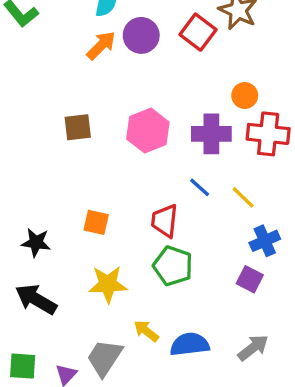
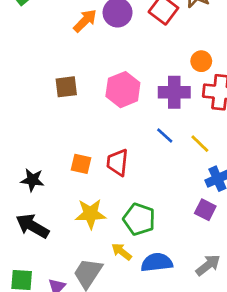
red trapezoid: (165, 221) -> (118, 162), moved
green pentagon: (173, 266) -> (139, 219), moved

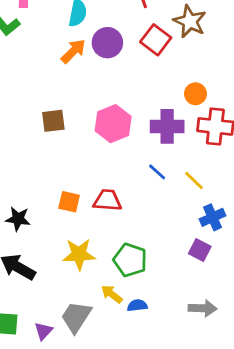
red trapezoid: (118, 162) -> (107, 200), turned 88
blue semicircle: (157, 262) -> (137, 305), moved, size x0.6
gray arrow: (208, 265) -> (203, 308), turned 40

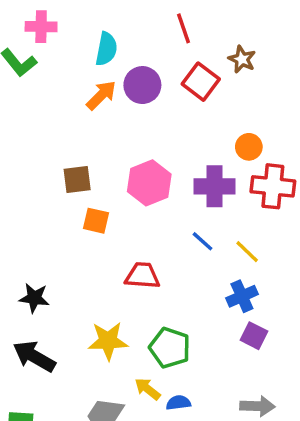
brown star: (190, 21) -> (242, 59), size x0.7
orange square: (69, 202) -> (96, 221), moved
blue cross: (213, 217) -> (242, 296), moved

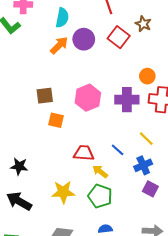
blue line: (202, 241) -> (118, 150), moved
yellow arrow: (148, 389) -> (100, 171), moved

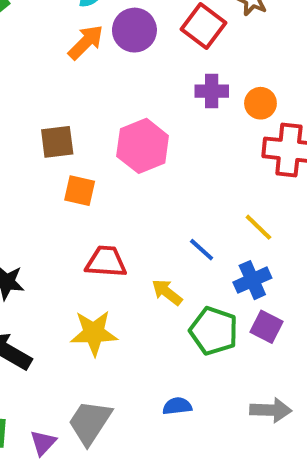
purple cross: (127, 100) -> (212, 91), moved, size x0.7
red trapezoid: (84, 153) -> (106, 262), moved
green pentagon: (100, 196) -> (214, 331), moved

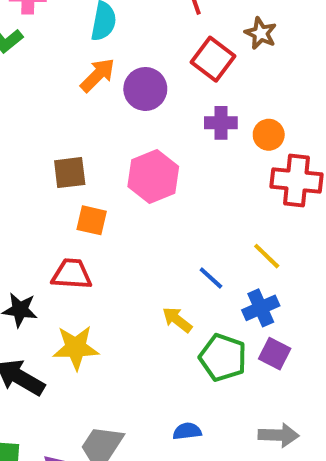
purple circle: (134, 30) -> (145, 89), moved
red trapezoid: (106, 262) -> (72, 274), moved
yellow star: (94, 333) -> (76, 348), moved

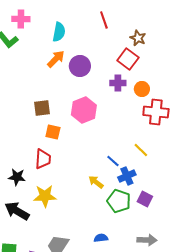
red square: (213, 59) -> (128, 59), moved
red trapezoid: (72, 274) -> (43, 159), turned 90
blue cross: (261, 308) -> (127, 176), moved

